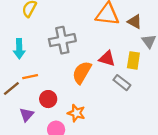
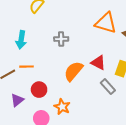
gray cross: (62, 40) -> (61, 39), size x0.6

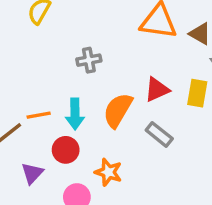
cyan arrow: (21, 40) -> (75, 114), moved
red triangle: (98, 63) -> (157, 90), turned -42
gray rectangle: (108, 87) -> (159, 134), moved

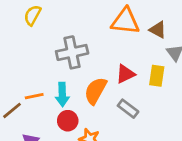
gray cross: (89, 60) -> (72, 52), size x1.6
red circle: (66, 150) -> (68, 121), moved

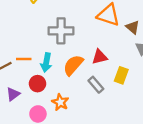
yellow rectangle: (157, 76) -> (121, 75), moved
red circle: (68, 121) -> (37, 84), moved

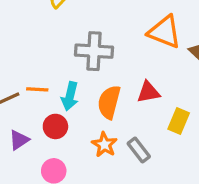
orange semicircle: (73, 65) -> (109, 102), turned -30
gray rectangle: (96, 85) -> (139, 150), moved
orange star: (60, 102) -> (104, 145), moved

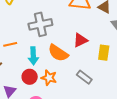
orange line: (37, 89) -> (10, 44), moved
orange semicircle: (109, 102) -> (58, 53), turned -55
orange star: (104, 145) -> (49, 78), moved

